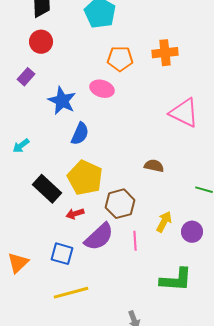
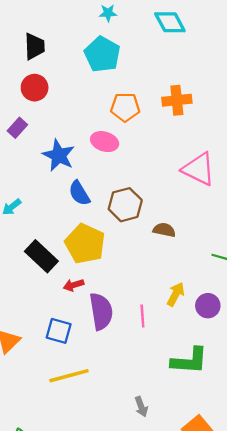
blue semicircle: (80, 134) -> (79, 193), turned 125
brown hexagon: (120, 204) -> (125, 205), moved
purple semicircle: (99, 237) -> (101, 311), turned -56

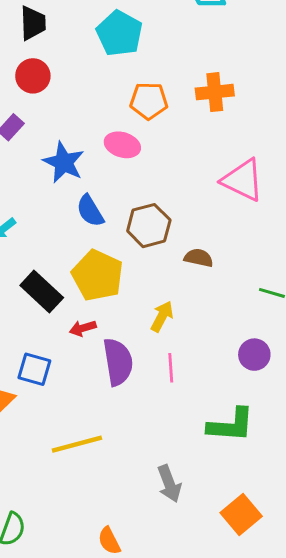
yellow arrow: (176, 294) -> (162, 316), moved
blue square: (59, 331) -> (34, 369), moved
gray arrow: (141, 407) -> (169, 484), size x1.4

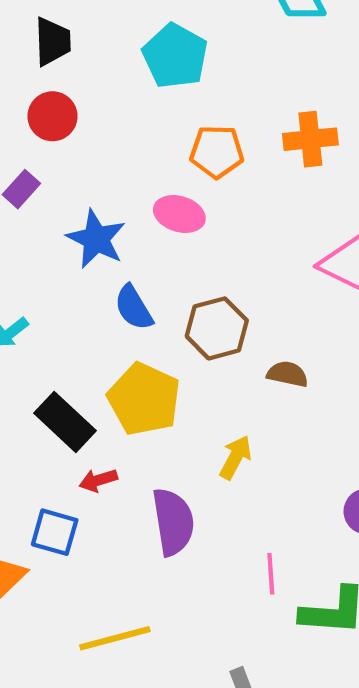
red arrow: (83, 328) -> (98, 480), moved
pink line: (171, 368) -> (271, 574), moved

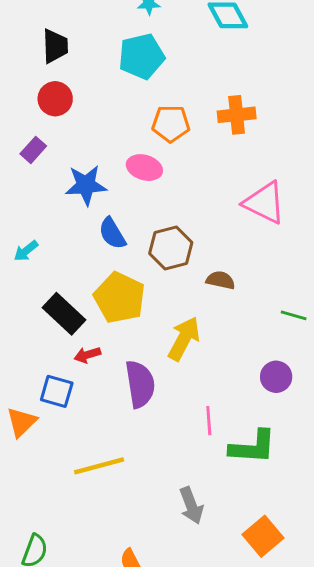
cyan pentagon: (175, 56) -> (142, 56), turned 30
blue star: (96, 239) -> (86, 185), turned -30
yellow arrow: (235, 457) -> (184, 339), size x1.4

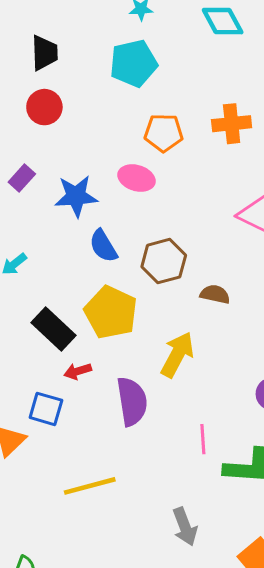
purple rectangle: (33, 150) -> (22, 178), moved

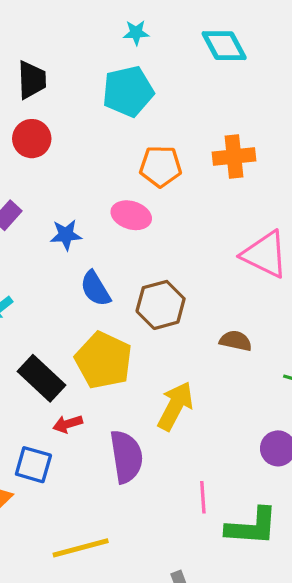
blue star: (76, 196) -> (66, 235), size x0.7
brown semicircle: (215, 294) -> (236, 341), moved

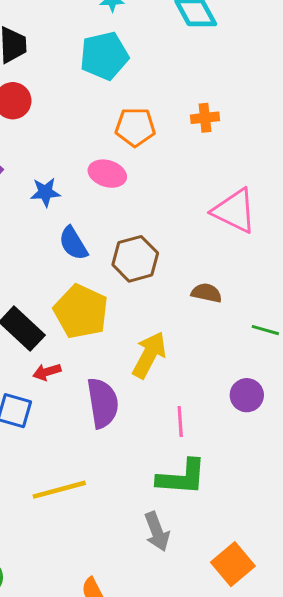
orange cross: (234, 157) -> (205, 118), size x0.7
pink line: (203, 497) -> (180, 422), moved
green L-shape: (252, 527) -> (182, 477), moved

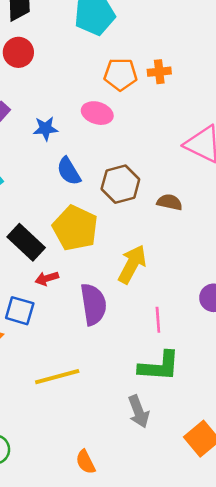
orange cross: (205, 118) -> (159, 72), moved
brown semicircle: (206, 293) -> (170, 202), moved

